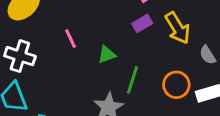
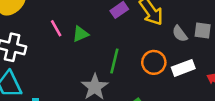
green triangle: (107, 54) -> (80, 34), moved

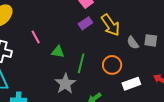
green triangle: (80, 34) -> (58, 52), moved, turned 32
white rectangle: (183, 68) -> (131, 84), moved

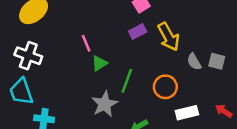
pink line: (36, 37) -> (86, 43), moved
green triangle: (58, 52) -> (99, 63), turned -48

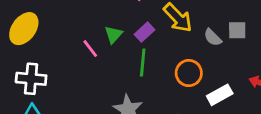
purple rectangle: (138, 31) -> (145, 32), moved
green triangle: (99, 63) -> (114, 35), moved
green line: (127, 81) -> (143, 62), moved

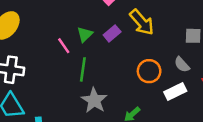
gray semicircle: (213, 37) -> (182, 65), moved
green line: (143, 62) -> (83, 69), moved

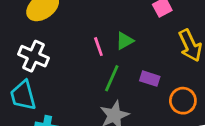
purple rectangle: (112, 33) -> (150, 79), moved, turned 42

